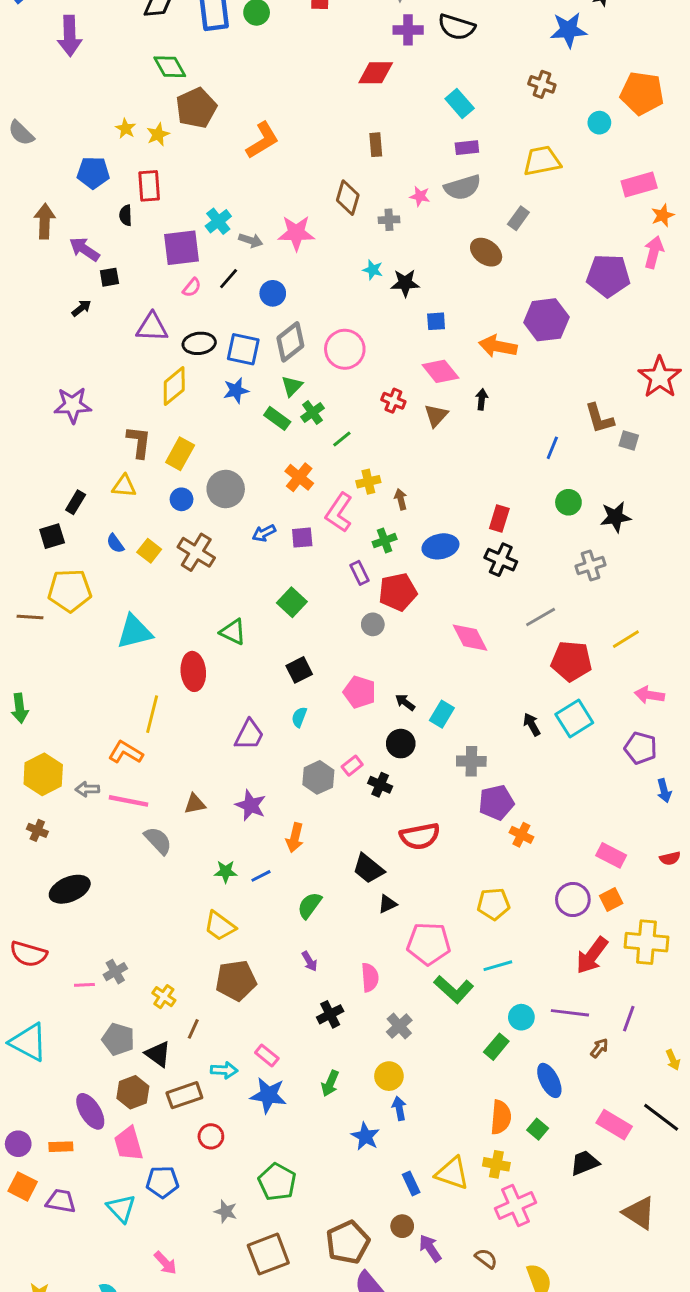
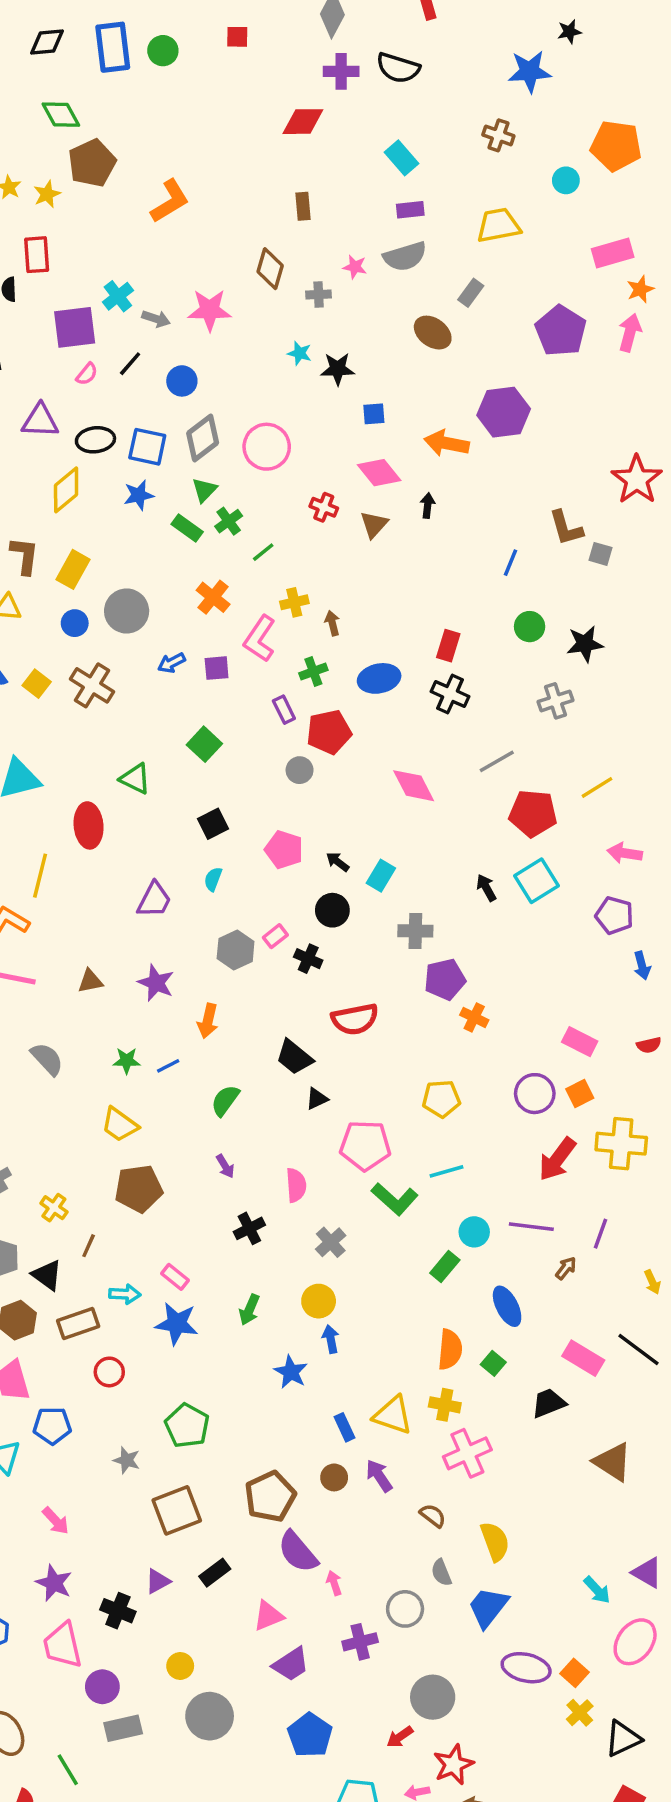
purple pentagon: (608, 276) -> (561, 331), moved, turned 30
gray semicircle: (158, 841) -> (47, 1059), moved
purple arrow: (430, 1248) -> (379, 1476), moved

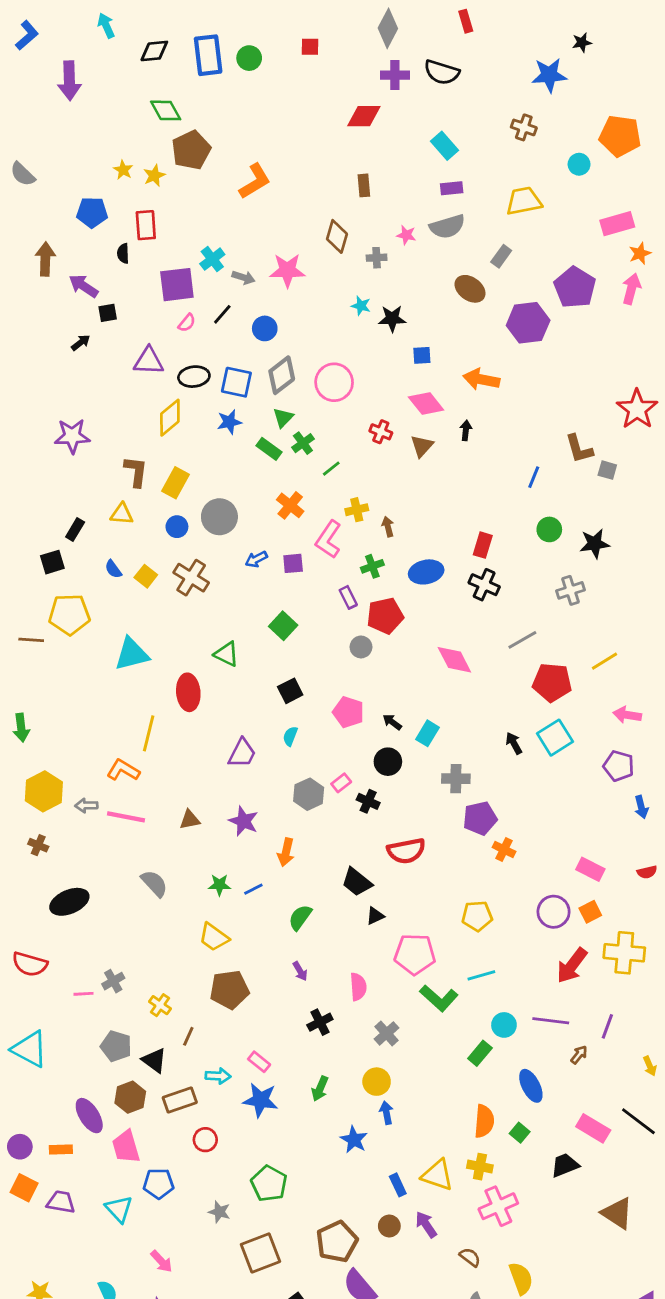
purple hexagon: (504, 412) -> (528, 323), moved

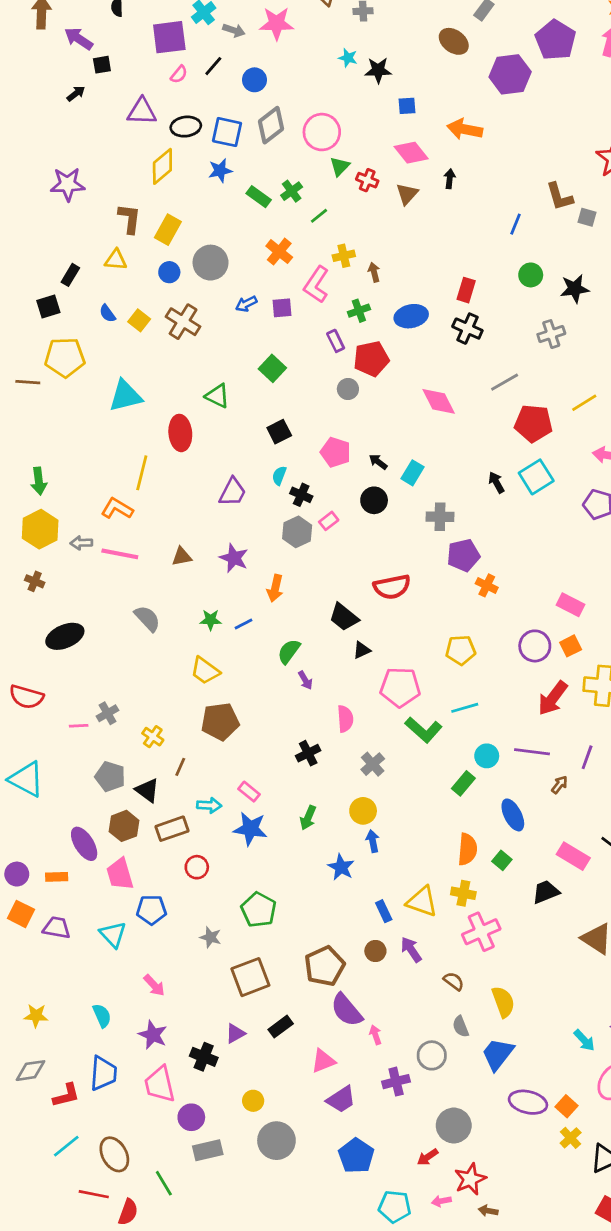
green triangle: (283, 418) -> (340, 166), moved
green arrow: (21, 728) -> (39, 481), moved
black cross: (368, 801) -> (301, 495), moved
purple arrow: (300, 971) -> (305, 680), moved

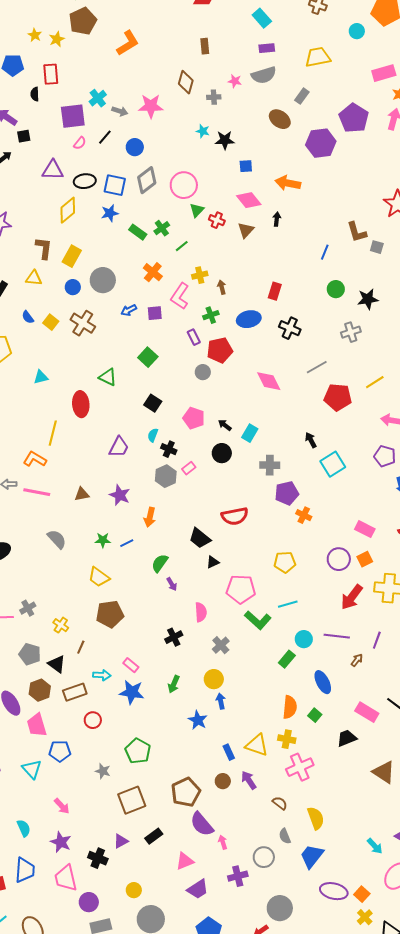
red rectangle: (466, 290) -> (275, 291), moved
cyan triangle: (125, 396) -> (41, 377), size x0.6
black square: (279, 432) -> (153, 403), turned -30
cyan square: (536, 477) -> (333, 464), moved

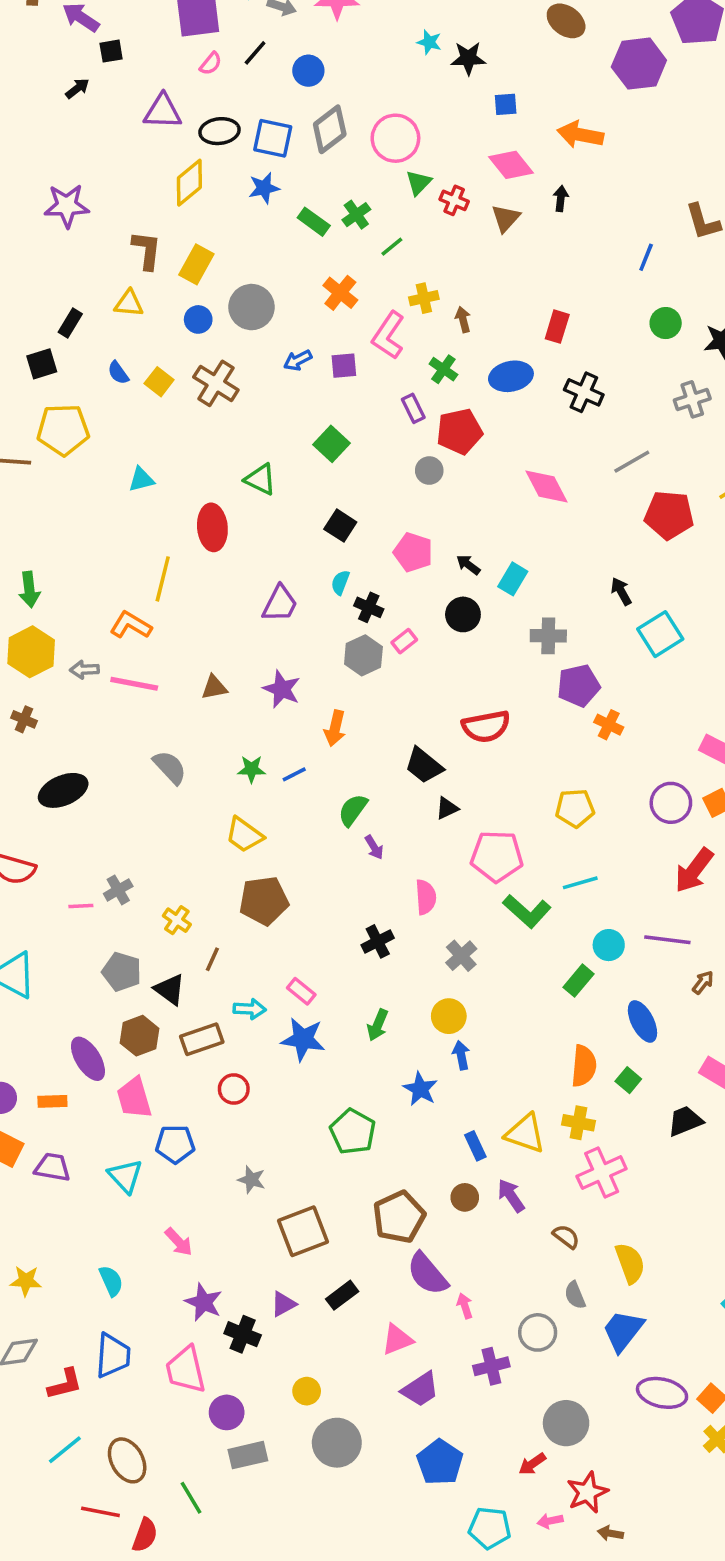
green cross: (211, 315) -> (443, 369), turned -35
green pentagon: (138, 751) -> (353, 1132), moved
purple star: (61, 842) -> (204, 1302), moved

